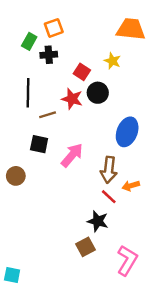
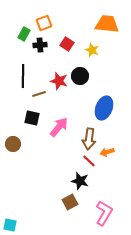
red square: (82, 72) -> (67, 44), moved

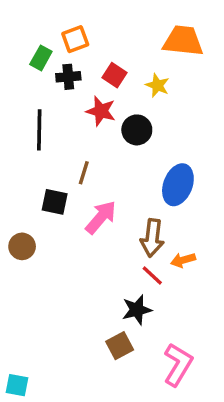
red star: (59, 81) -> (101, 111), moved
brown line: (39, 94) -> (84, 173), moved, turned -56
black star: (80, 181) -> (137, 310), turned -30

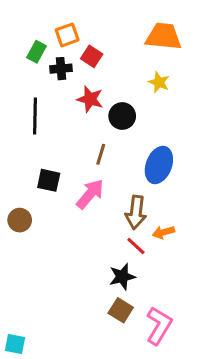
red square: (115, 75) -> (92, 56), moved
yellow star: (157, 85) -> (159, 82), moved
brown line: (84, 173) -> (101, 154), moved
brown square: (120, 346) -> (121, 310), moved, turned -30

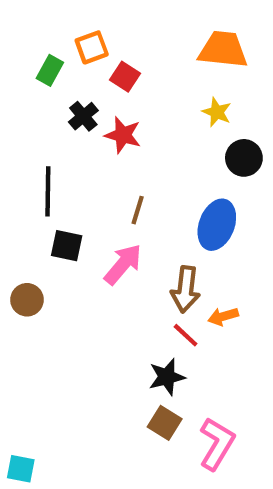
black cross: (61, 69) -> (83, 116), moved, turned -35
black line: (35, 116) -> (48, 191), moved
black circle: (122, 116) -> (244, 158), moved

